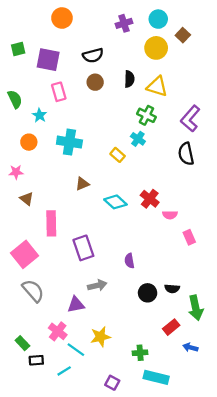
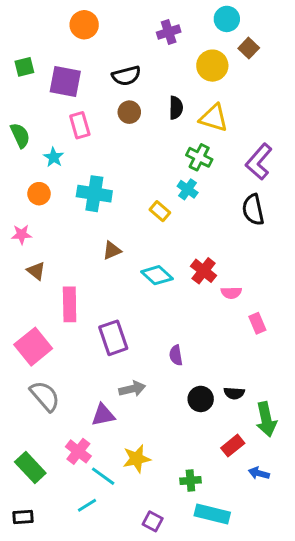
cyan circle: (158, 19) -> (227, 19), moved
green rectangle: (22, 343) -> (30, 467), size x1.5
black rectangle: (36, 360) -> (23, 517), moved

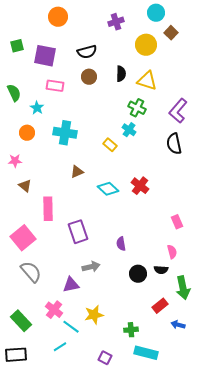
pink rectangle: (80, 125) -> (55, 86), turned -66
pink semicircle: (231, 293) -> (172, 252), moved, turned -104
black rectangle: (23, 517) -> (16, 355), size x1.5

